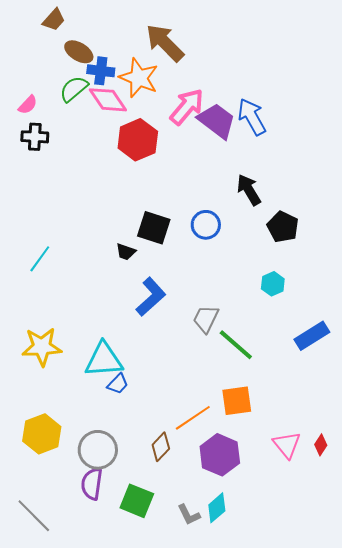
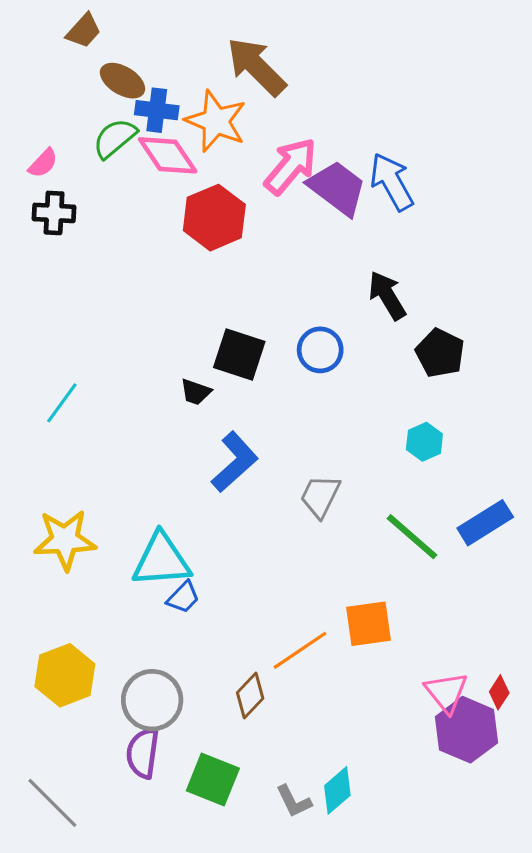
green line: (236, 345) -> (412, 537), moved
purple hexagon: (220, 455) -> (467, 730), moved

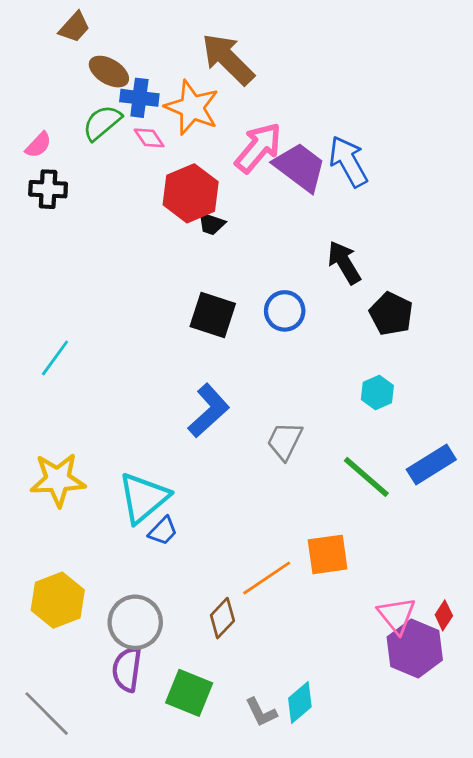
pink diamond: (168, 155) -> (149, 138), size x0.6
black trapezoid: (196, 392) -> (211, 224), moved
cyan triangle: (161, 560) -> (144, 498), turned -36

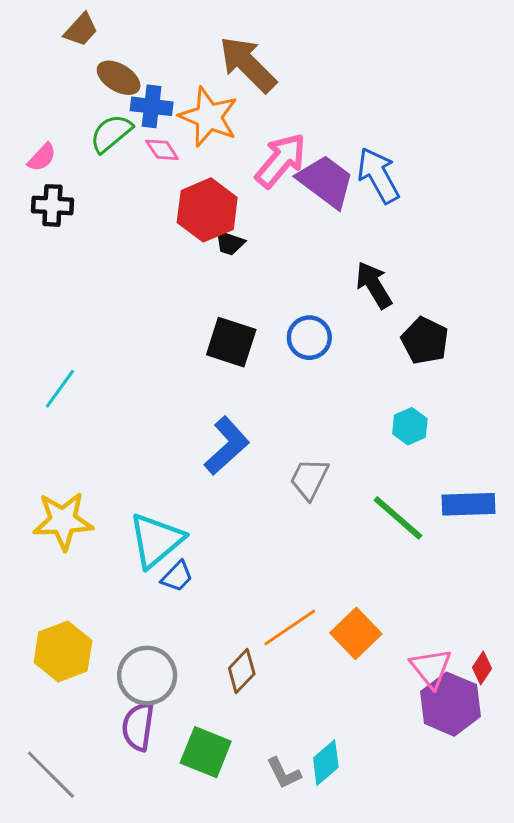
blue rectangle: (431, 464) -> (468, 504), turned 30
orange square: (328, 554) -> (356, 633), moved, turned -36

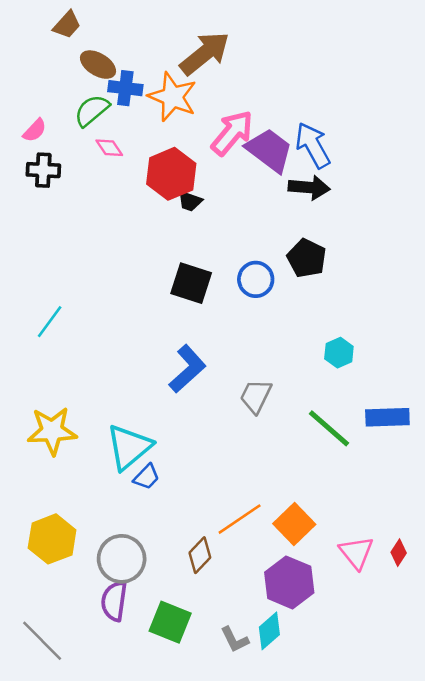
brown arrow: (248, 64) -> (205, 53), turned 96
pink diamond: (162, 150) -> (109, 148), moved
black arrow: (374, 285) -> (309, 187), moved, turned 126
black pentagon: (425, 341) -> (307, 258), moved
purple hexagon: (450, 704) -> (289, 582), moved

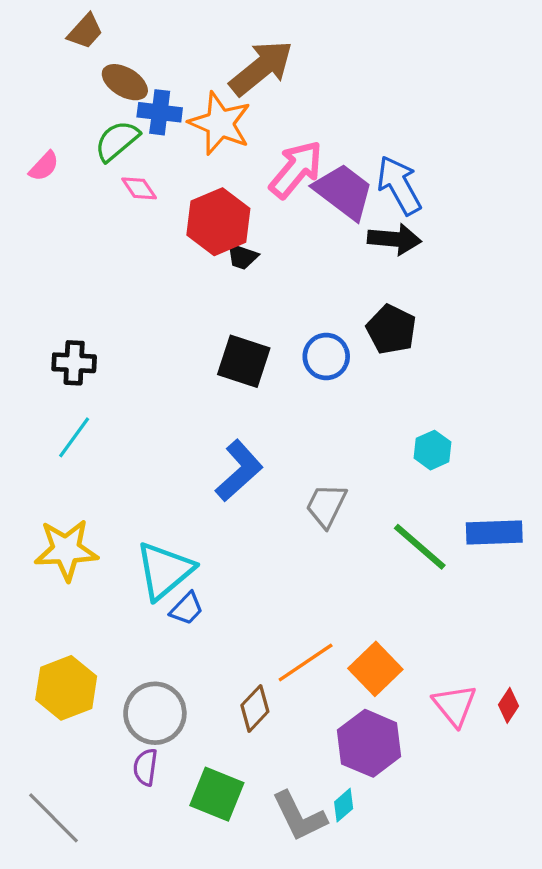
black cross: (43, 170) -> (74, 363), moved
cyan line: (50, 322) -> (74, 437), moved
purple semicircle: (114, 601) -> (145, 767), size x0.7
cyan diamond: (269, 631) -> (344, 805), size x0.7
gray L-shape: (235, 640) -> (299, 816), size x1.5

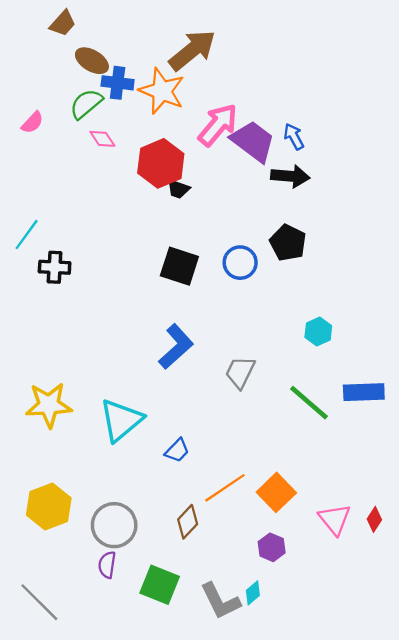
blue arrow: (399, 185) -> (294, 137), size x0.6
cyan line: (74, 437) -> (27, 235), moved
blue trapezoid: (187, 609) -> (177, 450), moved
purple hexagon: (369, 743) -> (272, 547), size x0.6

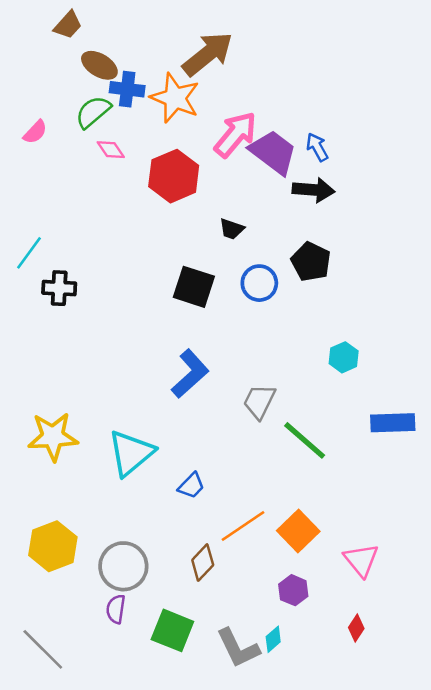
black trapezoid: (178, 189) -> (232, 229), moved
green line: (309, 403) -> (305, 440), moved
red diamond: (374, 519) -> (356, 628), moved

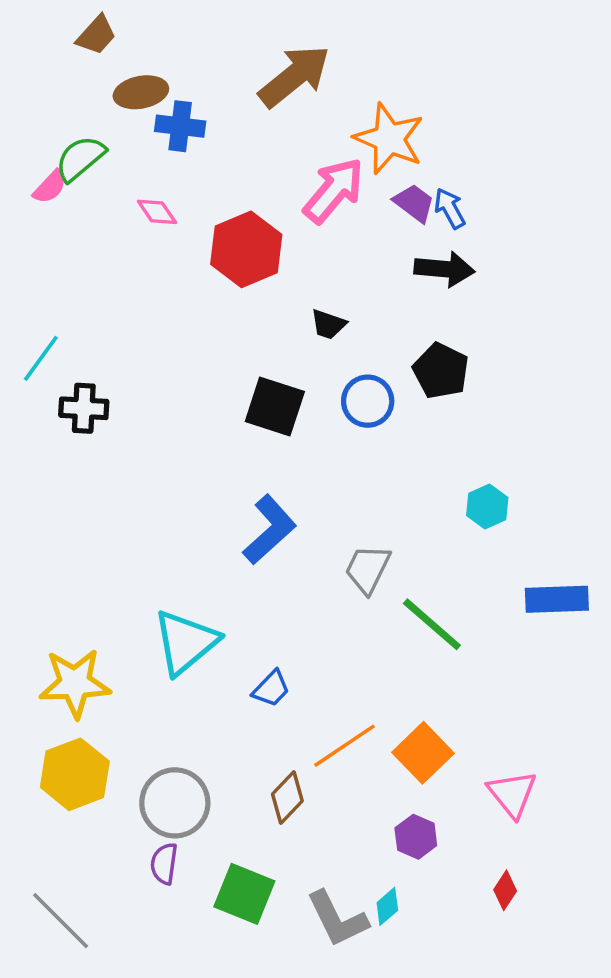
brown ellipse: (99, 65) -> (141, 92), turned -42
orange star: (175, 98) -> (389, 139), moved
green semicircle: (93, 112) -> (80, 158), moved
purple trapezoid: (273, 152) -> (414, 203), moved, size x0.6
yellow star: (53, 437) -> (75, 683), moved

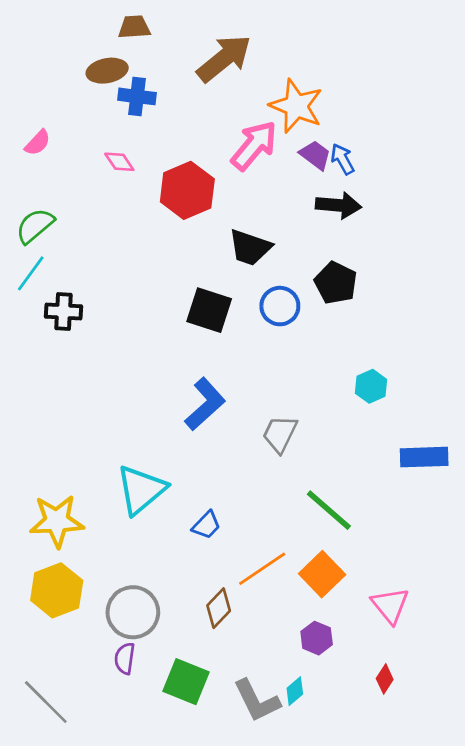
brown trapezoid: (96, 35) -> (134, 27), moved, turned -136
green semicircle: (80, 158) -> (35, 226), moved
black trapezoid: (328, 324) -> (250, 248), size x1.6
green line: (432, 624) -> (329, 510), moved

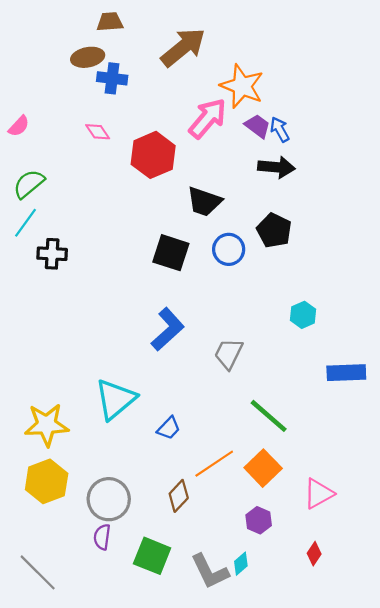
pink semicircle: (38, 143) -> (19, 126), moved
pink triangle: (390, 605) -> (319, 494), turned 40

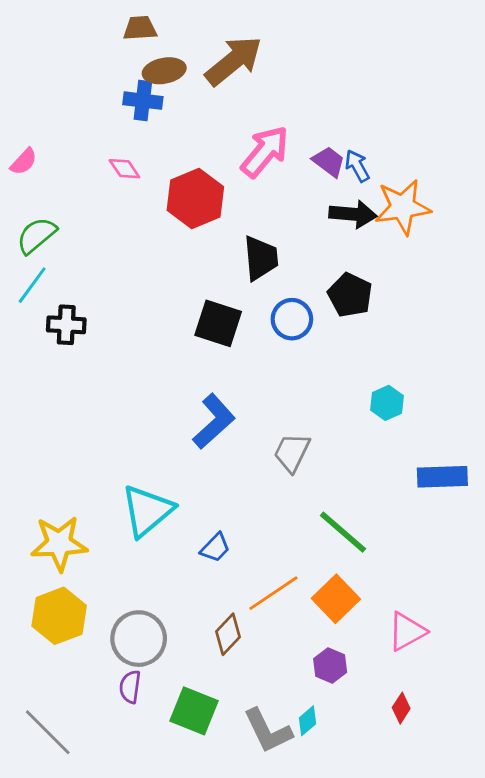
brown ellipse: (88, 57) -> (164, 71), moved
orange star: (242, 86) -> (403, 207), moved, turned -30
black trapezoid: (204, 202) -> (261, 258), turned -114

